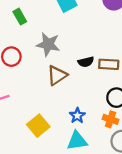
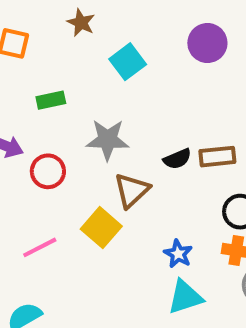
green rectangle: (20, 17) -> (51, 100), turned -63
yellow square: (38, 126) -> (101, 228), moved

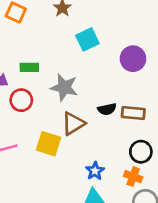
purple circle: (207, 43) -> (133, 59), moved
green rectangle: (51, 100) -> (29, 67), moved
yellow square: (101, 228) -> (48, 144), turned -35

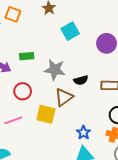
red circle: (21, 100) -> (23, 91), moved
black semicircle: (107, 109) -> (81, 80), moved

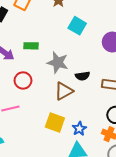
cyan square: (70, 31) -> (77, 26), turned -36
yellow square: (46, 114) -> (55, 122), moved

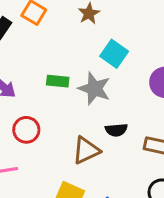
green rectangle: (31, 46) -> (58, 81), moved
gray star: (58, 63) -> (94, 89), moved

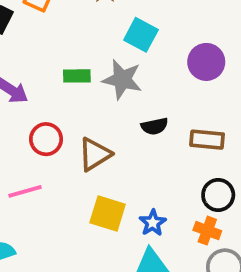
brown triangle: (86, 150) -> (95, 154), moved

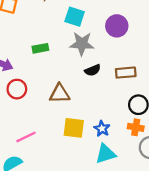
gray star: (122, 80) -> (82, 44), moved
red circle: (46, 139) -> (17, 89), moved
brown triangle: (95, 154) -> (60, 94), turned 40
pink line: (25, 191) -> (26, 137), moved

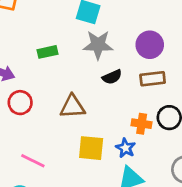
purple circle: (117, 26) -> (150, 45), moved
orange cross: (136, 127) -> (142, 124), moved
pink line: (26, 137) -> (33, 161), turned 54

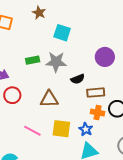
gray star: (98, 45) -> (56, 62), moved
brown rectangle: (153, 79) -> (96, 93), moved
pink line: (33, 161) -> (32, 131), moved

